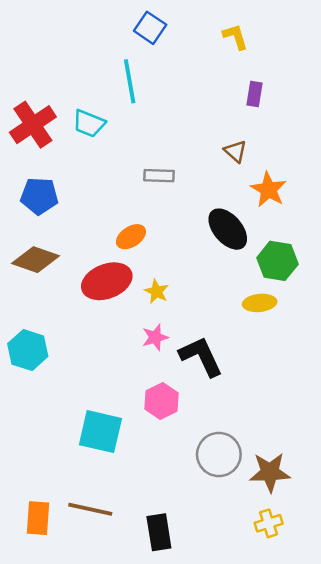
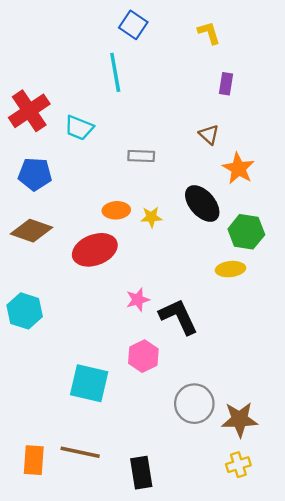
cyan trapezoid: (89, 123) -> (79, 128), moved
orange ellipse: (131, 237) -> (116, 210), turned 30
yellow star: (156, 291) -> (151, 217), moved, turned -30

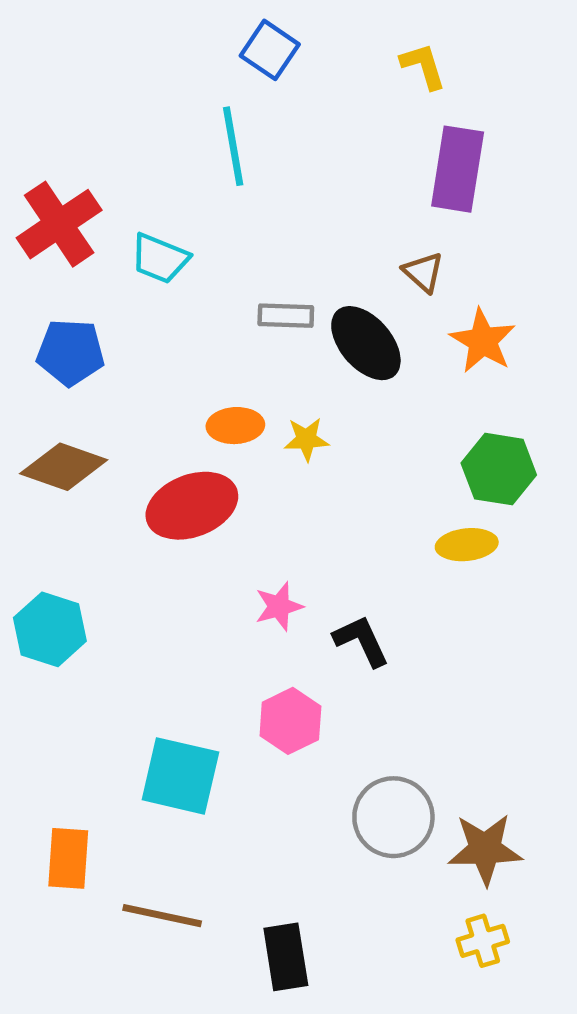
purple rectangle: (226, 84) -> (458, 169), size x1.8
black ellipse: (202, 204) -> (366, 343), moved
black L-shape: (178, 317) -> (361, 641), size x0.7
orange rectangle: (34, 460) -> (68, 858), moved

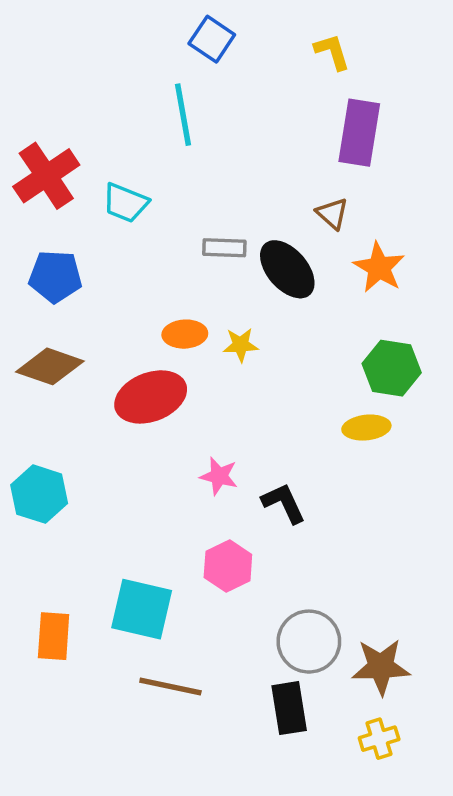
pink star: (279, 606) -> (219, 476), turned 30
orange rectangle: (68, 858) -> (54, 636), moved
brown line: (162, 916) -> (170, 686), moved
black rectangle: (286, 957) -> (289, 708), moved

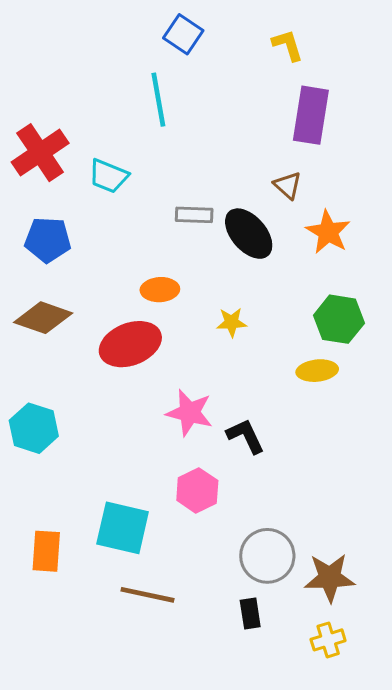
yellow star: (241, 345) -> (232, 322), moved
pink star: (219, 476) -> (189, 413), size x1.4
black rectangle: (289, 708) -> (250, 613), size x0.7

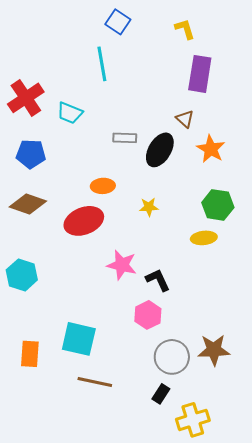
black ellipse: (249, 234) -> (160, 150), turned 72
pink hexagon: (197, 490) -> (148, 315), moved
brown star: (330, 578) -> (214, 350), moved
black rectangle: (250, 613) -> (161, 394), turned 42
yellow cross: (328, 640) -> (193, 420), moved, size x1.5

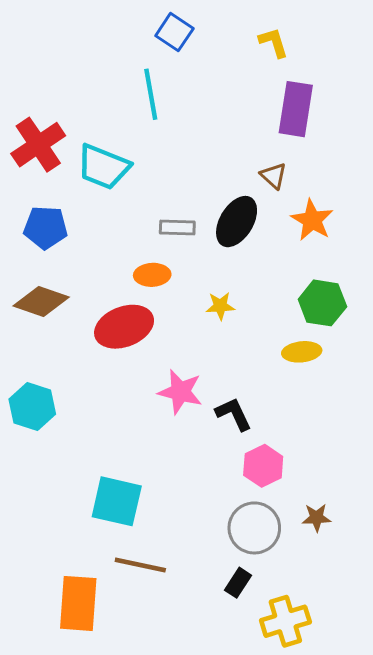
cyan trapezoid: (70, 113) -> (103, 167), size x1.4
gray rectangle: (125, 138) -> (177, 227), moved
pink hexagon: (148, 315) -> (263, 466), moved
brown star: (214, 350) -> (316, 518), size x0.6
orange rectangle: (30, 354) -> (78, 603), moved, size x1.4

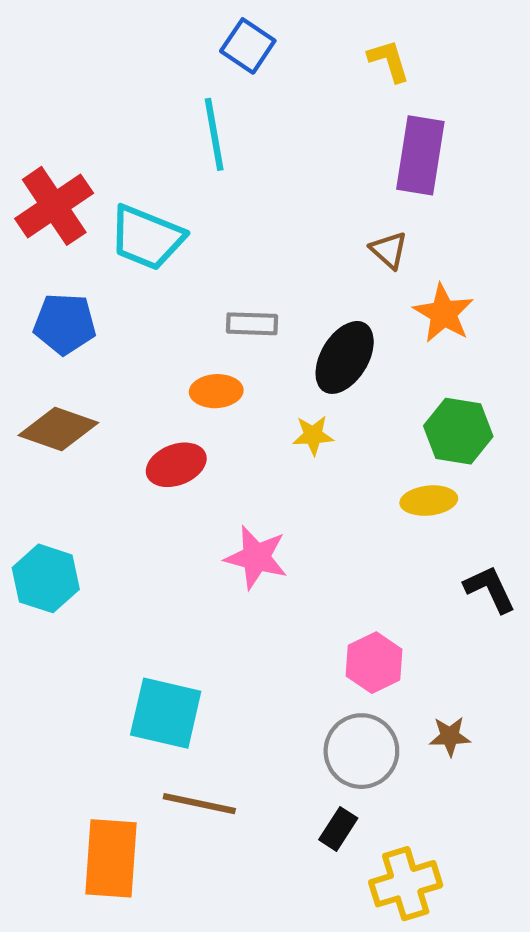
black ellipse: (237, 222) -> (345, 357), moved
red ellipse: (124, 327) -> (176, 465), size x0.7
black L-shape: (234, 414) -> (490, 589), moved

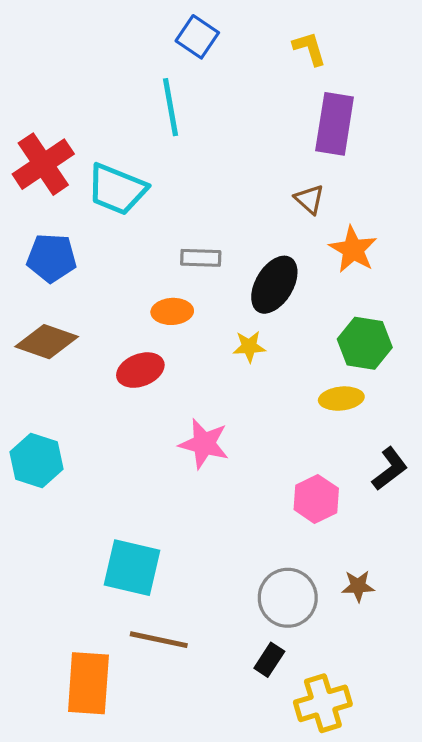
black L-shape: (490, 589) -> (390, 469), turned 78
pink hexagon: (374, 663) -> (316, 499), moved

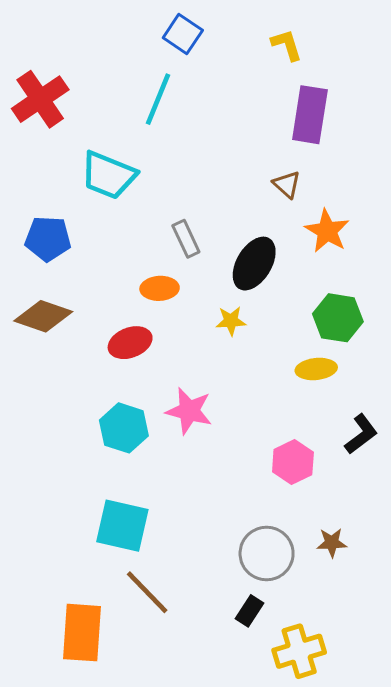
cyan line: (171, 107) -> (158, 99), turned 32
red cross: (43, 164) -> (40, 99), moved
gray rectangle: (201, 258) -> (186, 239), turned 63
cyan hexagon: (37, 460) -> (124, 428), moved
brown line: (159, 640) -> (147, 592), turned 34

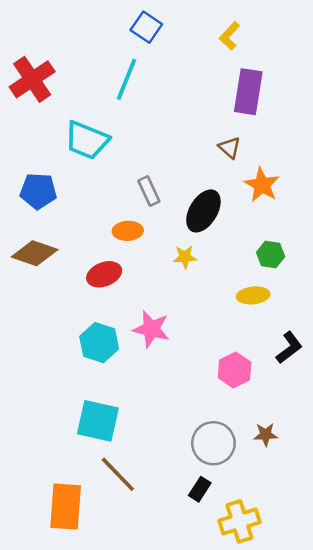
yellow L-shape: (287, 45) -> (230, 36), turned -120
green hexagon: (338, 318) -> (271, 254), size x0.7

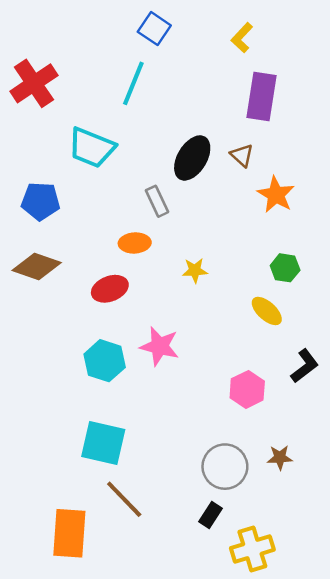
black ellipse: (203, 211) -> (192, 158), moved
yellow ellipse: (253, 295) -> (267, 311), turned 48

